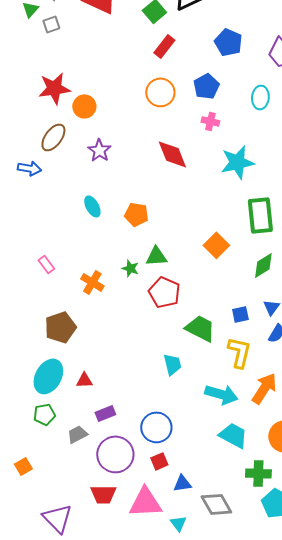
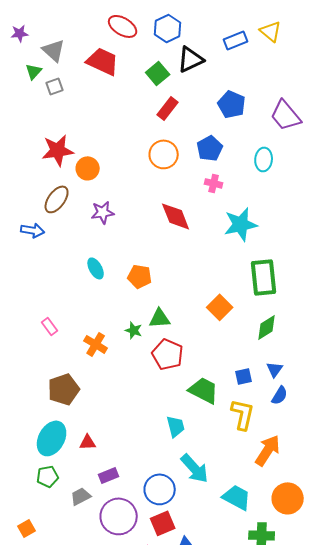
purple star: (99, 150) -> (103, 212), turned 30
cyan arrow: (221, 394) -> (195, 468), moved, turned 32
red square: (159, 461) -> (163, 523), size x1.4

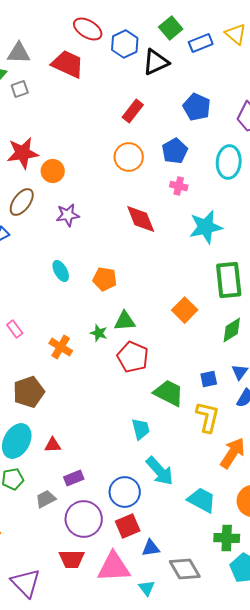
blue hexagon: (168, 28) -> (125, 44), moved
gray triangle: (54, 50) -> (19, 53), turned -40
green square: (158, 73) -> (171, 28), moved
cyan ellipse: (264, 159) -> (229, 162), size x1.4

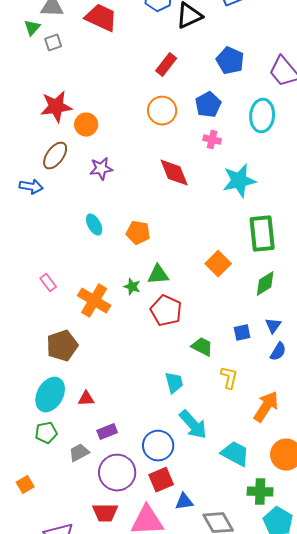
orange cross: (61, 347) -> (94, 301), size x1.4
green trapezoid: (169, 393) -> (202, 347), size x0.7
yellow L-shape: (208, 417) -> (229, 378), moved, size x0.7

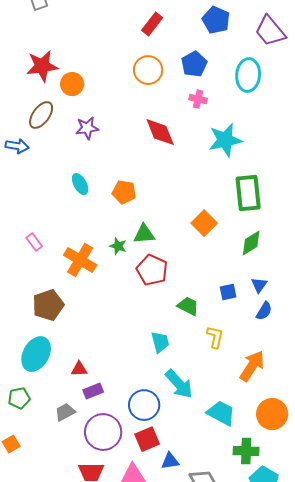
red triangle: (86, 399) -> (79, 369), moved
green pentagon: (46, 433) -> (19, 398), moved

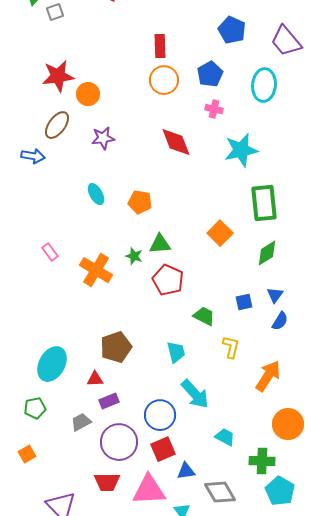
red rectangle: (152, 24) -> (160, 46), moved, turned -40
brown pentagon: (48, 305) -> (116, 347), moved
cyan trapezoid: (221, 413) -> (225, 437), moved, size x0.7

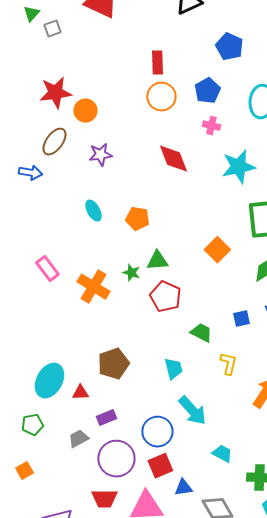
pink rectangle: (50, 252) -> (47, 269), size x1.4
red triangle: (95, 379) -> (80, 393), moved

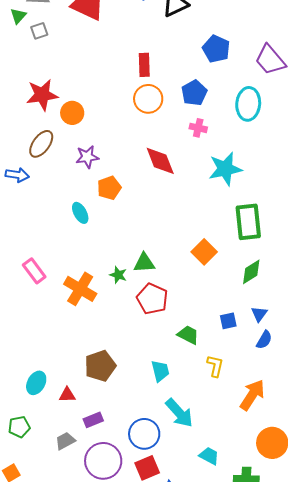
orange pentagon: (137, 219) -> (109, 188), moved, turned -30
cyan ellipse: (49, 381) -> (36, 383), size x0.7

